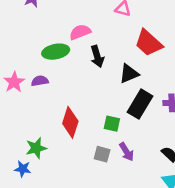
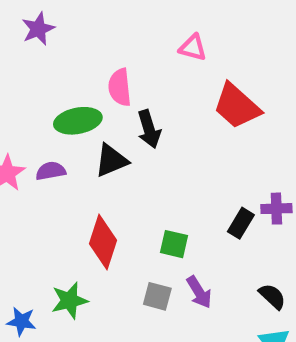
pink semicircle: (80, 32) -> (120, 87), turned -75
black triangle: (129, 74) -> (111, 160), moved
black rectangle: (140, 104) -> (241, 223), moved, size x0.6
green star: (36, 148) -> (70, 301), moved

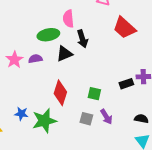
black rectangle: (241, 223) -> (126, 84), turned 40
black semicircle: (272, 296) -> (141, 119), turned -32
green star: (70, 301) -> (44, 121), size x1.4
blue star: (21, 321) -> (21, 114), moved

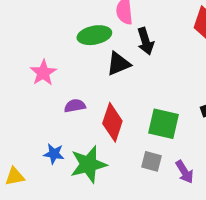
purple semicircle: (35, 59) -> (75, 106), moved
green square: (94, 94) -> (164, 124), size x1.5
purple arrow: (106, 117) -> (185, 172), moved

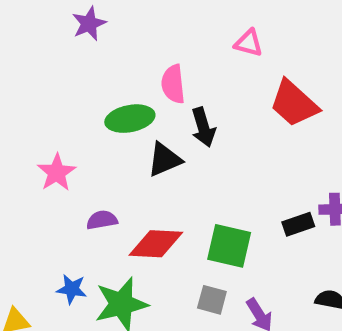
red diamond: (112, 122) -> (156, 244), turned 75

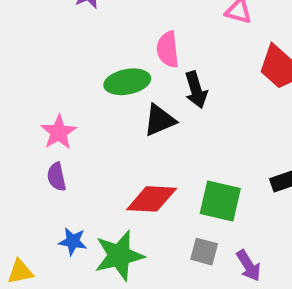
purple semicircle: (102, 220) -> (57, 177), moved, turned -92

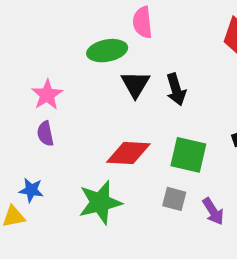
black arrow: (196, 90) -> (176, 89), moved
black triangle: (160, 120) -> (135, 84), turned -36
blue star: (73, 241) -> (31, 190), moved

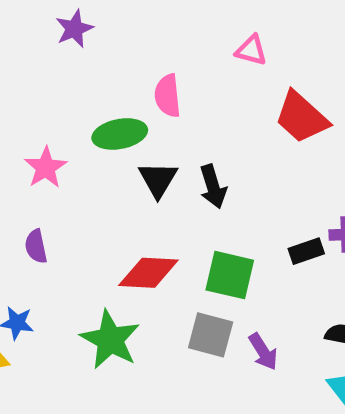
pink star: (47, 95) -> (46, 167), moved
gray square: (174, 199) -> (211, 335), size x1.4
green star: (100, 202) -> (110, 340), turned -30

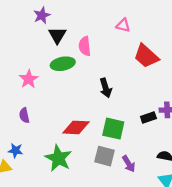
black triangle: (158, 179) -> (57, 35), moved

